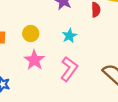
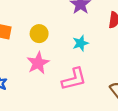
pink L-shape: (69, 69) -> (74, 79), turned 30

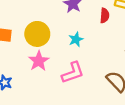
yellow circle: (39, 34) -> (37, 34), size x1.5

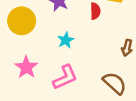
yellow circle: (37, 34) -> (22, 21), moved

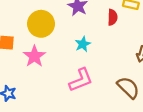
pink star: (26, 67) -> (34, 56), moved

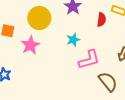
pink L-shape: (81, 80) -> (89, 60), moved

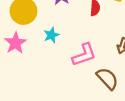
cyan star: (73, 40) -> (51, 35), moved

